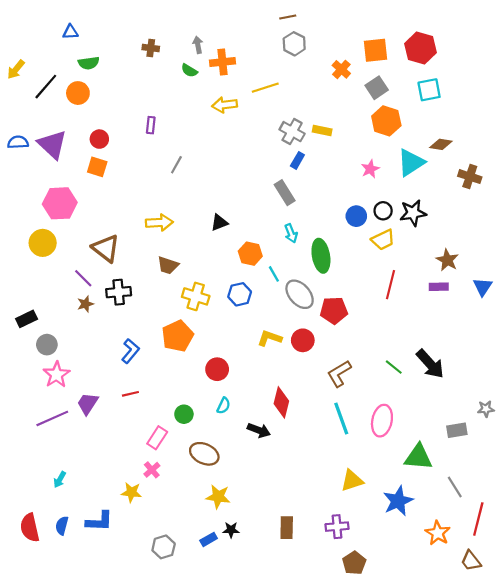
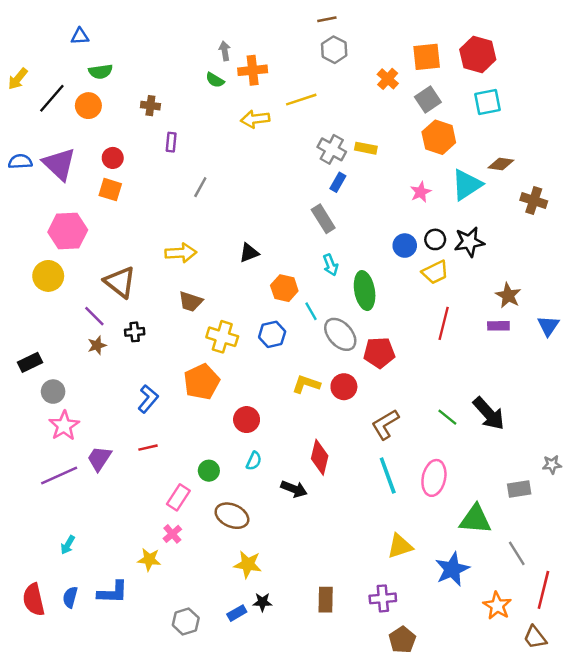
brown cross: (151, 48) -> (150, 106), moved
black cross: (119, 292) -> (135, 332), size x0.7

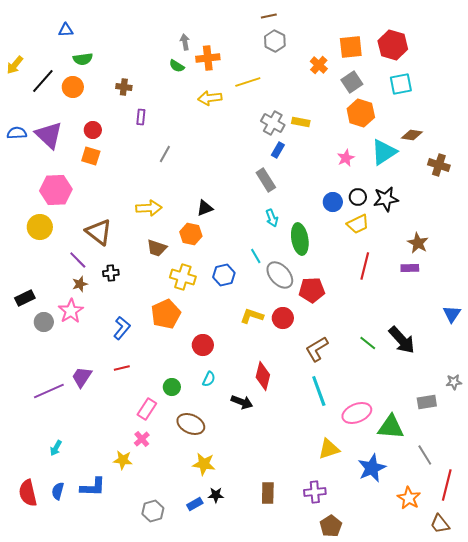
orange hexagon: (284, 288) -> (191, 234), moved
blue triangle: (548, 326) -> (452, 314), moved
pink star: (64, 426) -> (71, 311), moved
pink ellipse: (434, 478) -> (357, 413), moved, turned 56

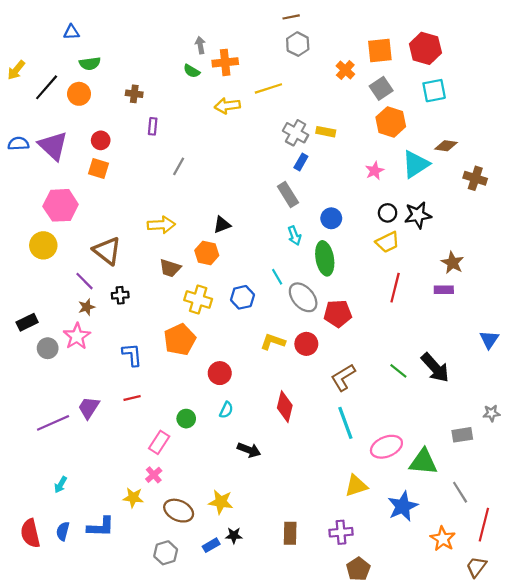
blue circle: (333, 202) -> (331, 218), moved
blue L-shape: (122, 328) -> (132, 355), turned -45
black arrow: (242, 402) -> (249, 450), moved
brown ellipse: (191, 424) -> (179, 511), moved
brown trapezoid: (440, 524) -> (476, 567), turned 75

